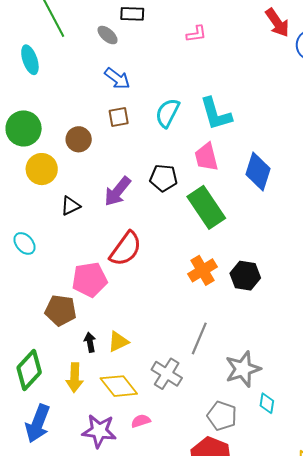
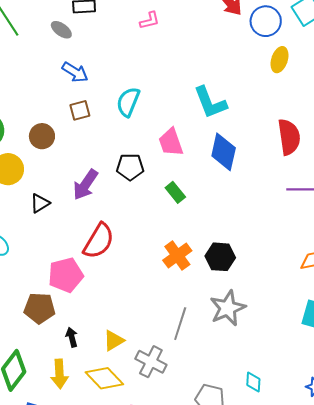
cyan L-shape: (216, 114) -> (210, 102), moved
green rectangle: (206, 207) -> (175, 192), size x0.5
yellow triangle: (118, 342) -> (114, 341), moved
gray star: (243, 369) -> (228, 308), moved

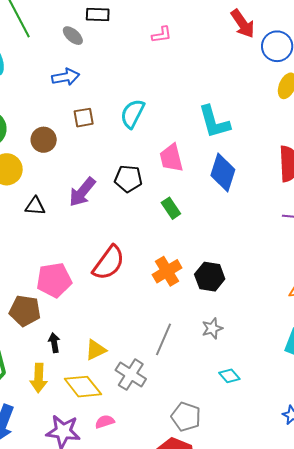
blue arrow: (75, 72) -> (66, 77), moved, turned -48
black triangle: (40, 203) -> (35, 206), turned 30
red semicircle: (99, 241) -> (109, 263), moved
gray star: (228, 308) -> (212, 328), size x0.6
cyan diamond: (253, 382) -> (229, 376), moved, turned -50

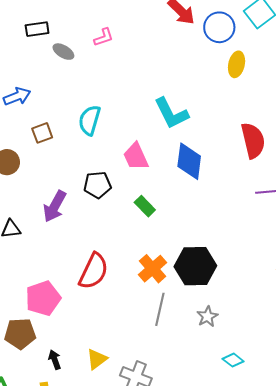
gray ellipse: (73, 36) -> (63, 52), moved
black hexagon: (210, 277) -> (195, 266), size x1.4
gray line: (163, 339) -> (160, 309), moved

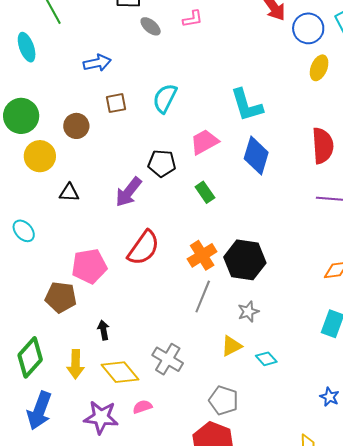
pink trapezoid: (136, 156) -> (204, 142), turned 76
purple arrow: (55, 206) -> (129, 192), moved
yellow triangle: (97, 359) -> (231, 346), moved
black arrow: (55, 360) -> (103, 330), moved

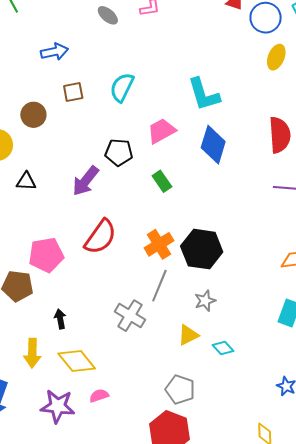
gray cross: (168, 359) -> (130, 316), moved

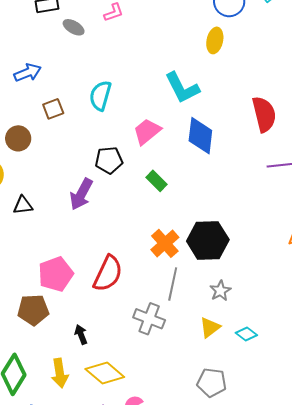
yellow ellipse: (276, 57) -> (215, 40), moved
red semicircle: (100, 237) -> (108, 273), moved

